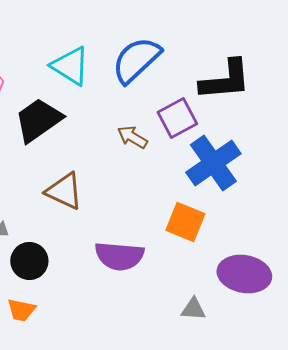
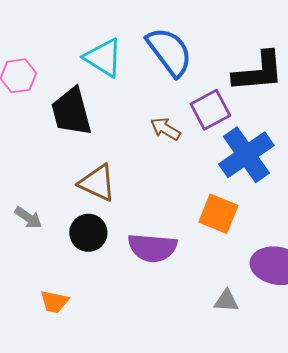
blue semicircle: (136, 60) -> (169, 52), turned 96
black trapezoid: (38, 120) -> (71, 112), turned -70
black circle: (29, 261) -> (88, 233), moved

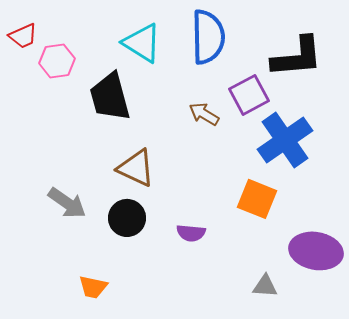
blue semicircle: (169, 52) -> (208, 37), turned 36
gray arrow: (28, 218) -> (67, 203), size x1.4
purple semicircle: (152, 248) -> (191, 233), size x0.6

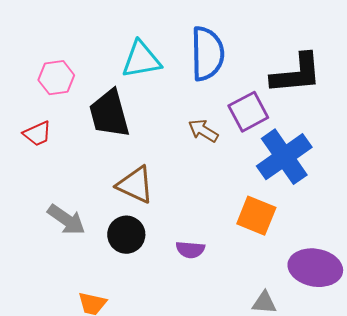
red trapezoid: (23, 36) -> (37, 134), moved
cyan triangle: (142, 43) -> (141, 60), turned -42

